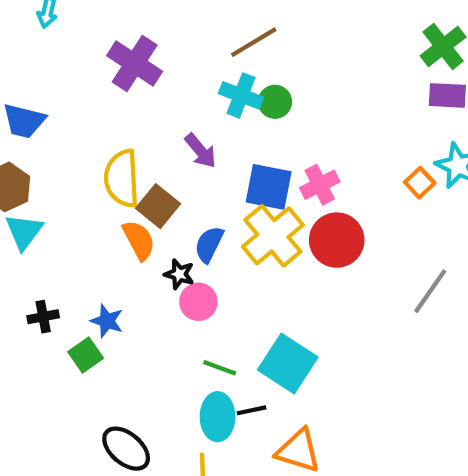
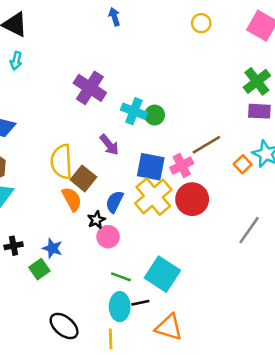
brown line: (254, 42) -> (206, 145), moved
purple cross: (135, 63) -> (90, 88), moved
black star: (179, 274) -> (96, 220), turned 30

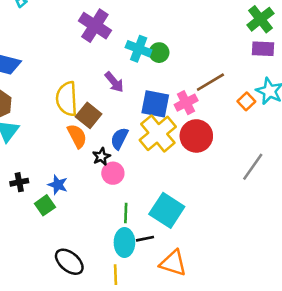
green line: (121, 277) -> (126, 213), turned 72

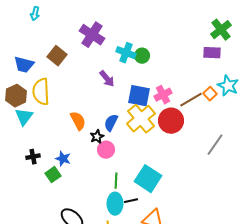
purple rectangle: (263, 49) -> (212, 53), moved
brown line: (210, 82) -> (191, 100), moved
yellow semicircle: (67, 99) -> (41, 92), moved
brown square: (89, 115) -> (57, 56), moved

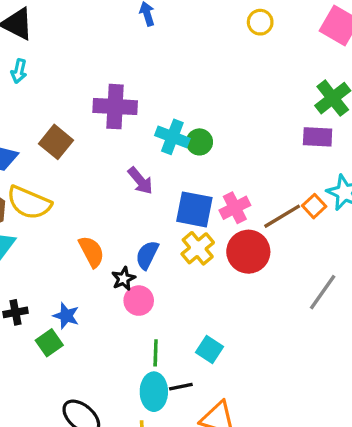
purple cross: (92, 35) -> (115, 107), turned -30
yellow semicircle: (41, 92) -> (29, 203), turned -64
yellow cross: (141, 119) -> (198, 248), size x0.7
cyan square: (148, 179) -> (210, 349), size x0.6

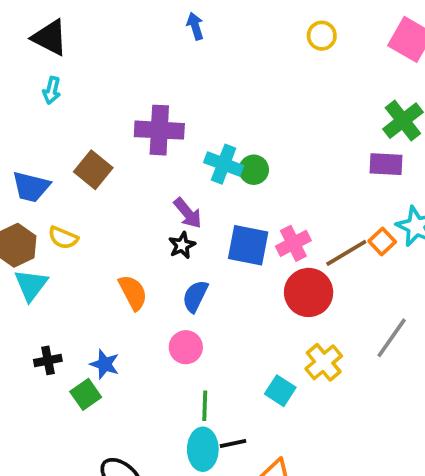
yellow semicircle: (29, 203) -> (63, 238), size x0.6
yellow cross: (198, 248) -> (324, 362), moved
black star: (123, 279) -> (182, 245), moved
cyan square: (210, 349) -> (280, 391), moved

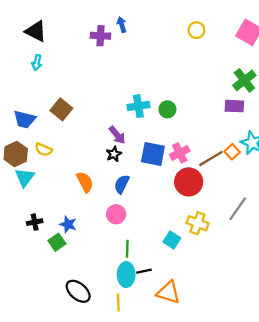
purple cross: (159, 130) -> (100, 36), moved, size x0.7
cyan cross: (224, 164) -> (138, 106), turned -30
green circle: (254, 170) -> (167, 109), moved
yellow cross: (324, 362) -> (198, 223), turned -30

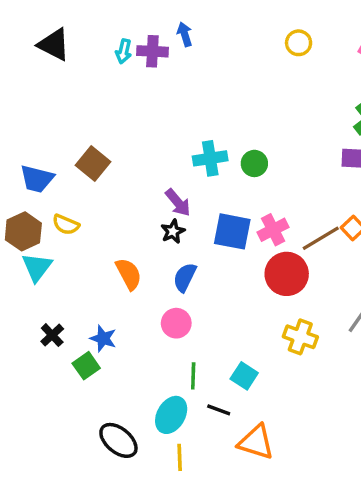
cyan arrow: (37, 62) -> (124, 51), moved
black cross: (35, 222) -> (52, 335), turned -32
cyan square: (172, 240) -> (244, 376), moved
black line: (144, 271) -> (219, 410), turned 32
cyan ellipse: (126, 275) -> (171, 415), moved, turned 30

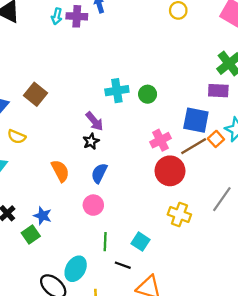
blue square: (232, 231) -> (196, 120), moved
cyan ellipse: (171, 415) -> (76, 269), moved

